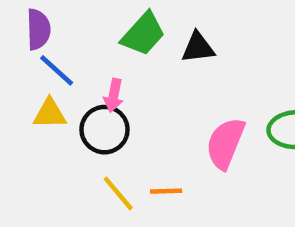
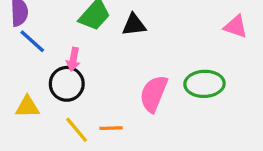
yellow triangle: (50, 114) -> (27, 107), moved

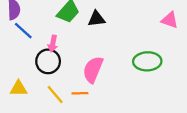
pink semicircle: (154, 94) -> (93, 70), moved
yellow triangle: (27, 107) -> (19, 89), moved

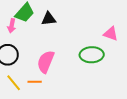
pink triangle: (170, 20) -> (111, 34), moved
pink arrow: (53, 44) -> (12, 26), moved

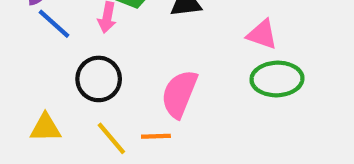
pink triangle: (111, 34) -> (262, 34), moved

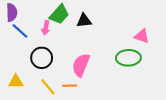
pink triangle: (262, 34) -> (142, 36), moved

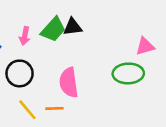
green trapezoid: (59, 14) -> (53, 29), moved
pink triangle: (142, 36) -> (145, 46), turned -35
pink semicircle: (81, 65) -> (69, 83), turned -30

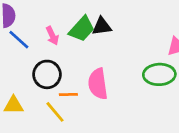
pink arrow: (25, 36) -> (52, 36), turned -36
orange line: (54, 108) -> (68, 95), moved

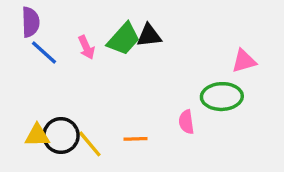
black circle: (47, 74) -> (61, 135), moved
pink semicircle: (98, 84) -> (186, 122), moved, size x0.6
orange line: (68, 95) -> (135, 139), moved

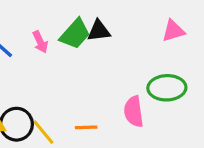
pink triangle: (244, 61) -> (173, 31), moved
pink semicircle: (186, 122) -> (134, 112), size x1.4

